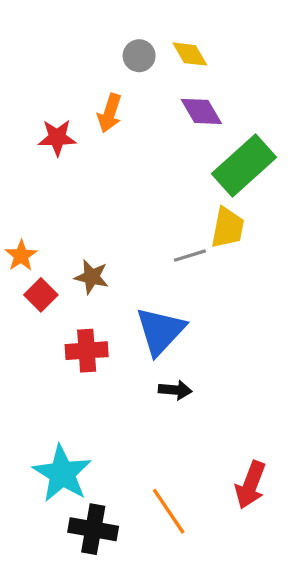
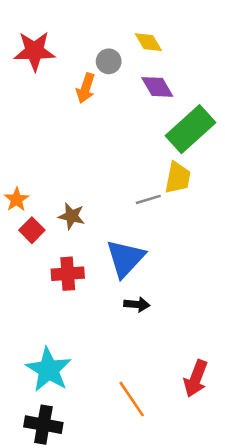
gray circle: (139, 56) -> (109, 61), moved
red star: (57, 138) -> (34, 51), moved, size x1.4
black cross: (93, 529) -> (43, 425), moved

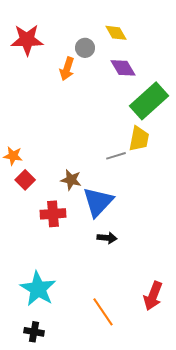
orange star: (17, 199) -> (13, 156), turned -30
brown star: (72, 216) -> (71, 180), moved
black cross: (43, 425) -> (34, 332), size x0.7

